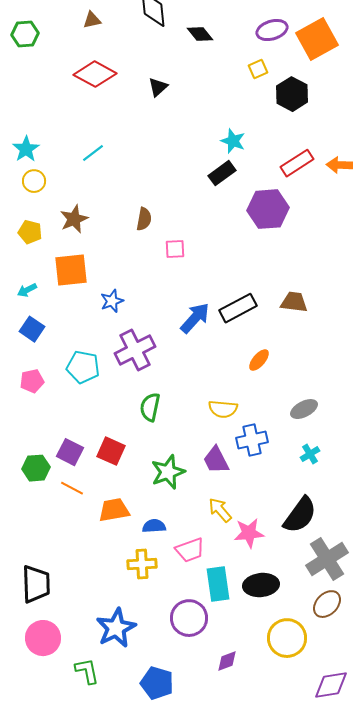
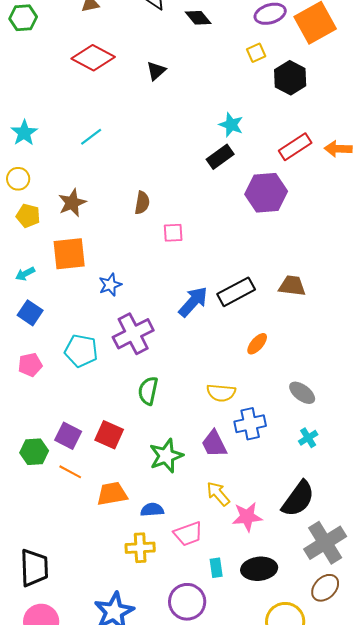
yellow circle: (34, 181) -> (18, 179), moved
gray ellipse: (304, 409) -> (302, 393), turned 64
cyan rectangle: (218, 584) -> (216, 568), size x0.6

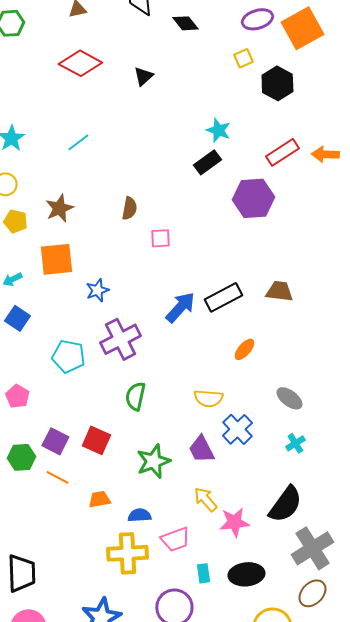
pink pentagon: (30, 365) -> (17, 396), moved, turned -30
blue cross: (250, 424) -> (237, 429), turned -32
orange trapezoid: (112, 494) -> (99, 499), size x0.7
yellow cross: (140, 548) -> (127, 553), size x1.4

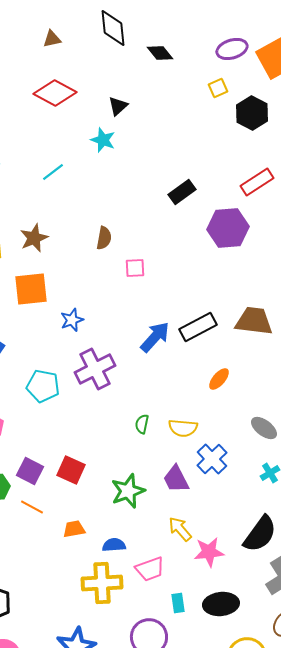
cyan star: (218, 130) -> (103, 140), moved
brown trapezoid: (279, 291) -> (254, 321), size x1.4
green semicircle: (135, 396) -> (142, 424), moved, size x0.7

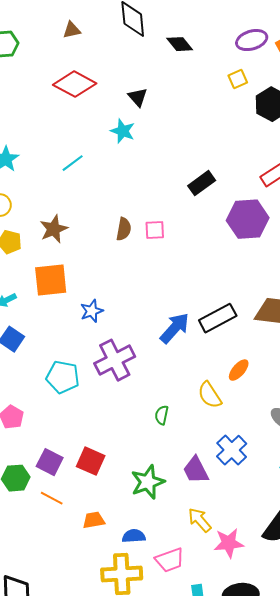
black triangle: (118, 106) -> (138, 97), turned -30
pink square: (135, 268) -> (155, 230), moved
yellow semicircle: (183, 428) -> (210, 395), moved, turned 52

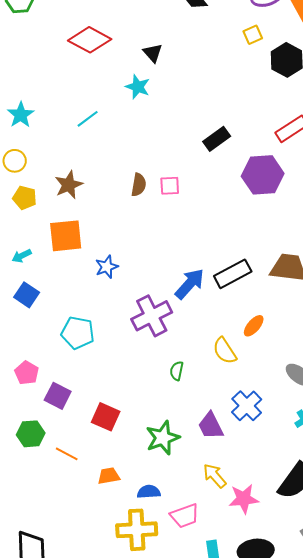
purple cross: (115, 360) -> (152, 316), moved
purple square: (50, 462) -> (58, 396), moved

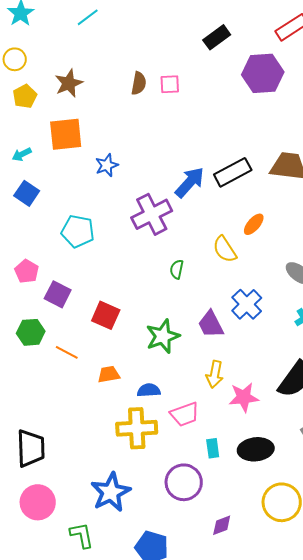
yellow pentagon: (25, 198) -> (25, 96), turned 30
yellow arrow: (215, 476) -> (215, 374), turned -128

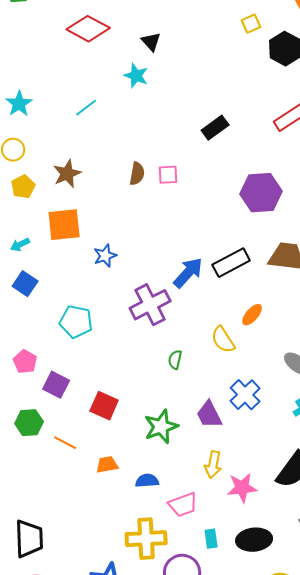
purple hexagon: (263, 73) -> (261, 193), moved
yellow cross: (137, 428) -> (146, 539), moved

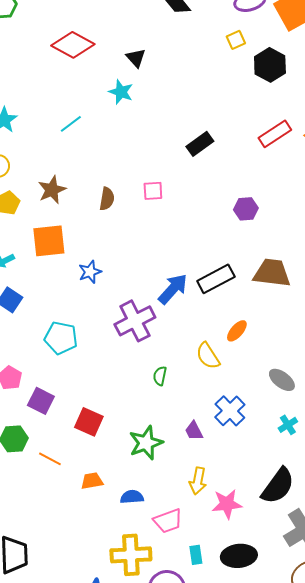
brown semicircle: (137, 174) -> (107, 199), moved
purple hexagon: (261, 193) -> (246, 209), size x0.6
purple trapezoid: (209, 415) -> (194, 431), size x0.7

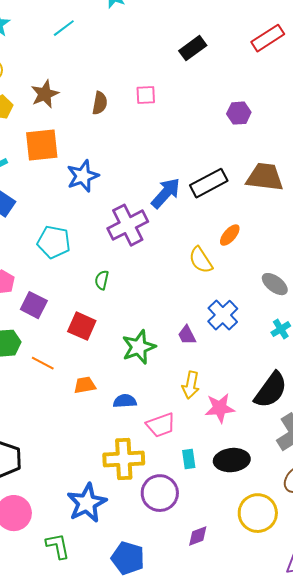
blue star: (90, 272) -> (83, 176), size x1.4
green semicircle: (160, 376) -> (102, 280), moved

